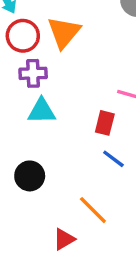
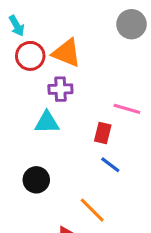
orange triangle: (64, 32) -> (66, 53), turned -48
purple cross: (33, 73) -> (60, 89), moved

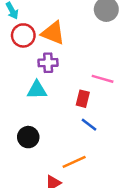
orange line: (92, 210) -> (74, 162), turned -70

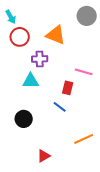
orange triangle: (53, 33) -> (56, 35), moved
blue line: (89, 125) -> (60, 107), moved
orange line: (74, 162) -> (84, 139), moved

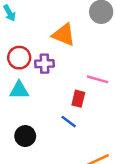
red circle: (20, 37) -> (19, 58), moved
cyan triangle: (31, 81) -> (19, 90), moved

